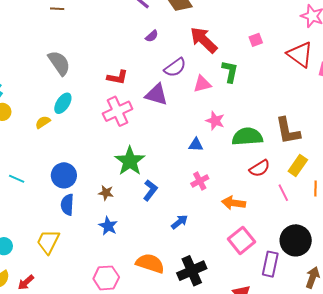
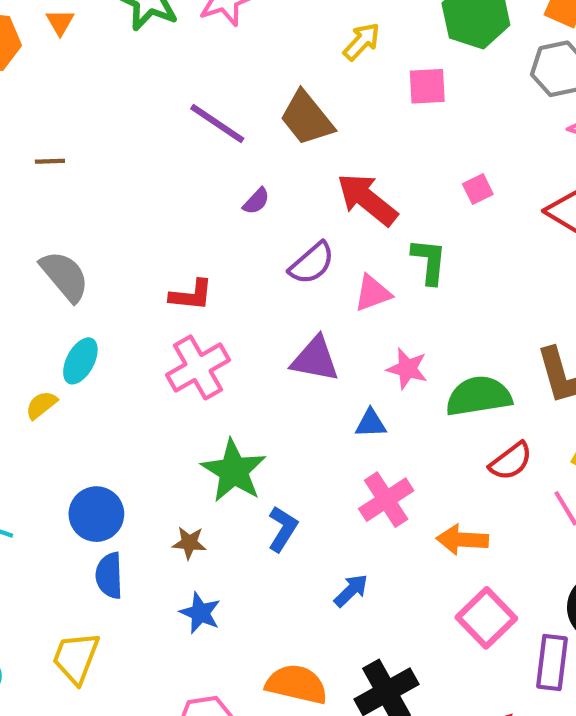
purple triangle: (157, 94) -> (315, 359), moved
pink cross: (200, 181) -> (386, 500), size x1.4

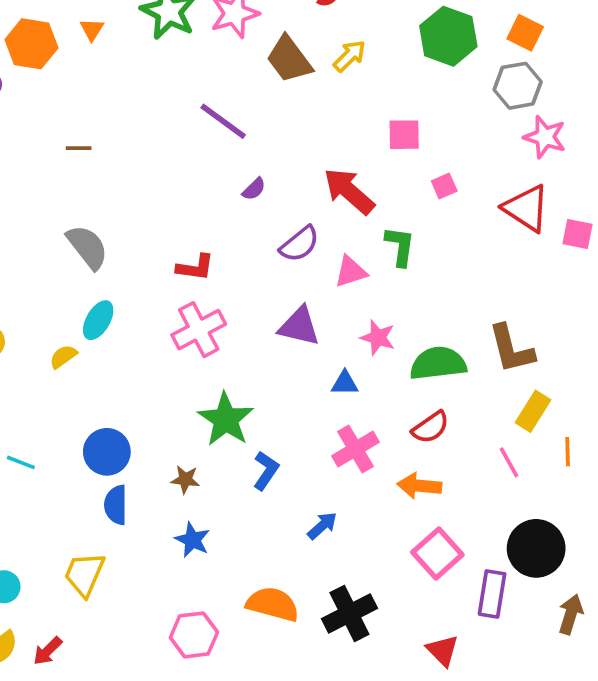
pink square: (427, 86) -> (404, 135), moved
brown trapezoid: (307, 118) -> (289, 59), moved
red semicircle: (511, 461) -> (431, 427), moved

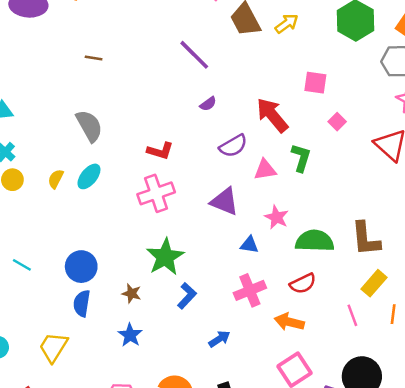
pink square: (444, 186) -> (337, 122), turned -30
yellow semicircle: (63, 357) -> (56, 179), moved, turned -36

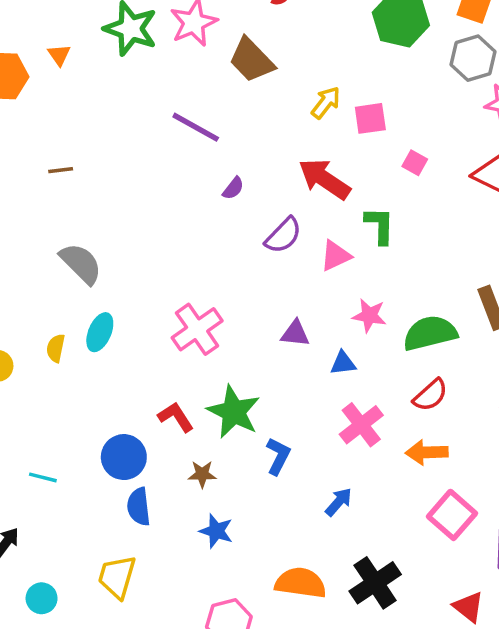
yellow arrow: (287, 24) -> (326, 103), moved
red L-shape: (160, 151) -> (176, 417), moved, turned -124
purple triangle: (224, 202) -> (295, 333), moved, size x0.7

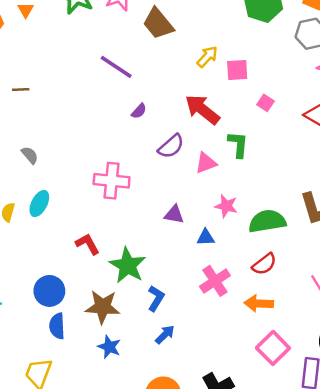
gray semicircle: (81, 263) -> (30, 155), size x0.6
pink cross: (197, 329) -> (112, 181), moved, turned 36
red L-shape: (176, 417) -> (88, 244), moved
brown star: (202, 474) -> (103, 307), size x1.8
blue arrow: (339, 502) -> (165, 335), moved

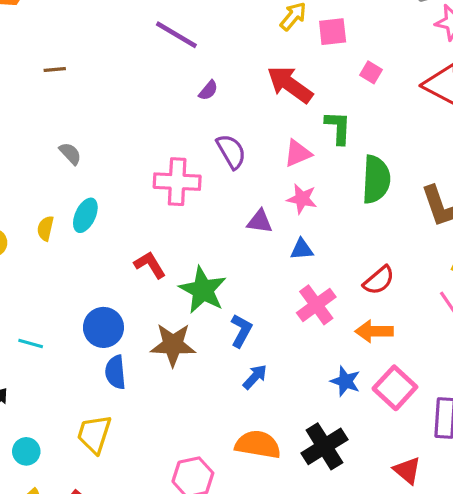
purple semicircle: (171, 146) -> (231, 151), moved, turned -76
pink star: (226, 206) -> (302, 199), moved
green semicircle: (267, 221) -> (376, 179), moved, turned 105
blue star: (109, 347) -> (345, 381), moved

